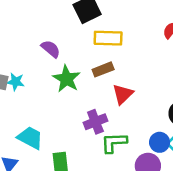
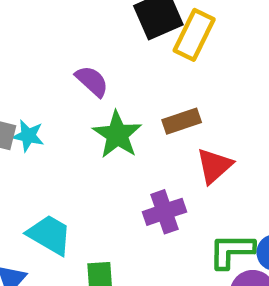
yellow rectangle: (108, 38) -> (194, 35), moved, turned -68
green L-shape: (114, 143) -> (232, 251), moved

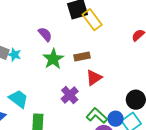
yellow rectangle: (194, 35) -> (92, 20), turned -70
purple cross: (165, 212) -> (70, 95), turned -30
green L-shape: (232, 251) -> (97, 116), turned 35

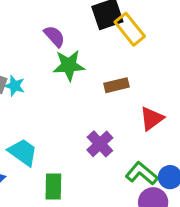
purple semicircle: (45, 34) -> (54, 36), moved
green star: (53, 59) -> (69, 65), moved, turned 30
red triangle: (94, 78) -> (152, 119), moved

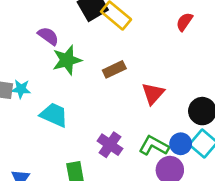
purple cross: (100, 144) -> (110, 145), moved
cyan trapezoid: (23, 152) -> (54, 115), moved

